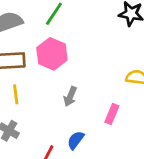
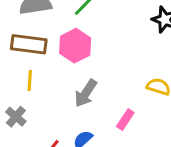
gray arrow: (70, 96) -> (86, 93), size x1.4

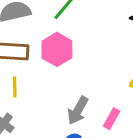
gray arrow: (86, 93) -> (78, 111), moved

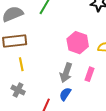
pink hexagon: (57, 49) -> (78, 43), moved

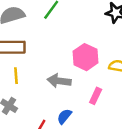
gray arrow: (66, 73) -> (59, 81), moved, turned 72

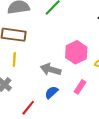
blue semicircle: (64, 116) -> (51, 92), moved

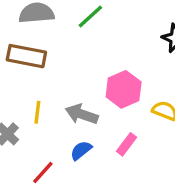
yellow line: (14, 60) -> (37, 112), moved

